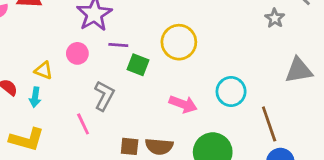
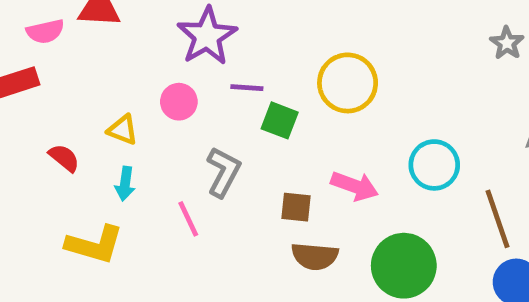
cyan arrow: (35, 97) -> (125, 184), moved
brown square: (130, 146) -> (296, 207), moved

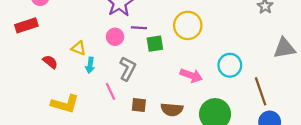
pink circle: (179, 102) -> (115, 37), moved
green square: (280, 120) -> (155, 44), turned -30
cyan arrow: (125, 184) -> (90, 65), moved
brown square: (296, 207) -> (139, 105), moved

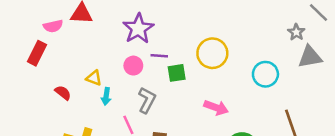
red rectangle: (26, 25) -> (37, 53), turned -45
gray triangle: (284, 48) -> (310, 57), moved
cyan circle: (230, 65) -> (265, 74), moved

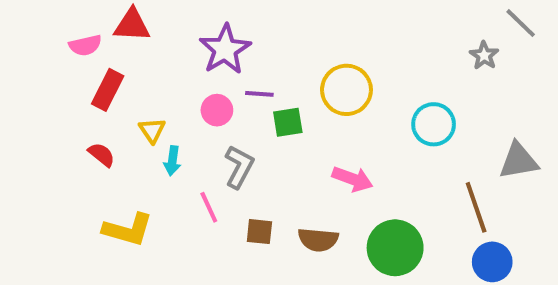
red rectangle: (37, 53) -> (108, 90), moved
gray triangle: (310, 57) -> (519, 161), moved
yellow triangle: (94, 78) -> (152, 130), turned 35

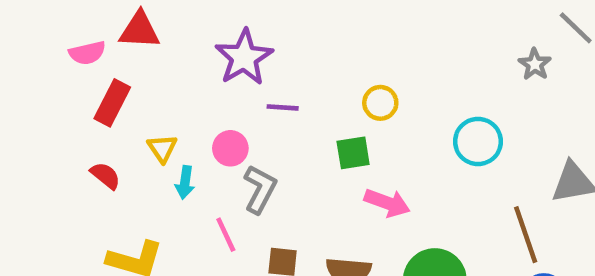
yellow circle: (346, 90) -> (380, 103), size x0.6
pink circle: (217, 110) -> (230, 148), moved
green square: (288, 122) -> (353, 153), moved

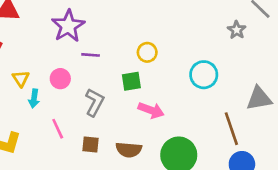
gray L-shape: (260, 189) -> (94, 102), moved

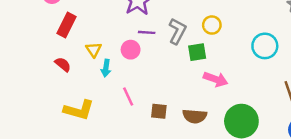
purple line: (91, 55) -> (147, 32), moved
gray L-shape: (94, 102) -> (177, 31), moved

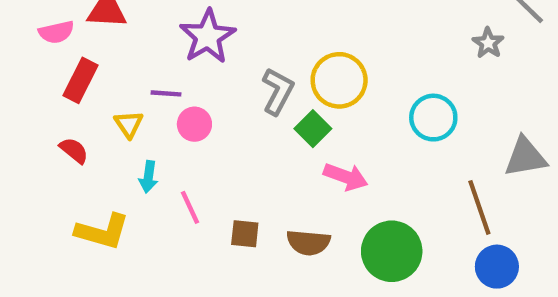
yellow circle: (212, 25) -> (339, 80), size x1.6
purple line: (147, 32) -> (166, 93), moved
green square: (197, 52) -> (313, 129), turned -36
cyan arrow: (106, 68) -> (148, 177), moved

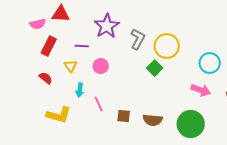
gray L-shape: (278, 91) -> (138, 39), moved
purple line: (166, 93) -> (82, 46), moved
pink arrow: (346, 177) -> (201, 90), moved

